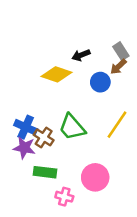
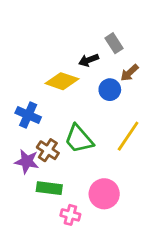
gray rectangle: (121, 51) -> (114, 43), moved
blue cross: (26, 127) -> (28, 115), moved

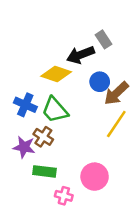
black arrow: (89, 60) -> (80, 55), size x1.5
brown arrow: (129, 73) -> (116, 93), moved, size x1.5
green trapezoid: (79, 139) -> (55, 110), moved

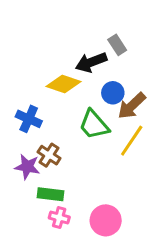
green trapezoid: (55, 110) -> (94, 125), moved
pink circle: (95, 177) -> (106, 220), moved
pink cross: (64, 196) -> (59, 218), moved

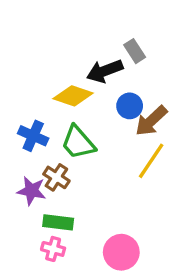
green trapezoid: (94, 125) -> (78, 142), moved
pink cross: (59, 218) -> (53, 249), moved

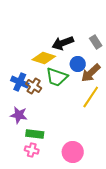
gray rectangle: (135, 51) -> (96, 42), moved
green trapezoid: (78, 142) -> (57, 77), moved, turned -30
brown cross: (56, 177) -> (34, 86), moved

